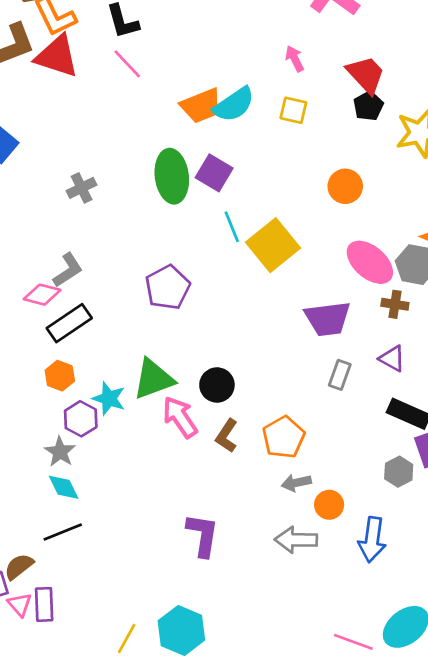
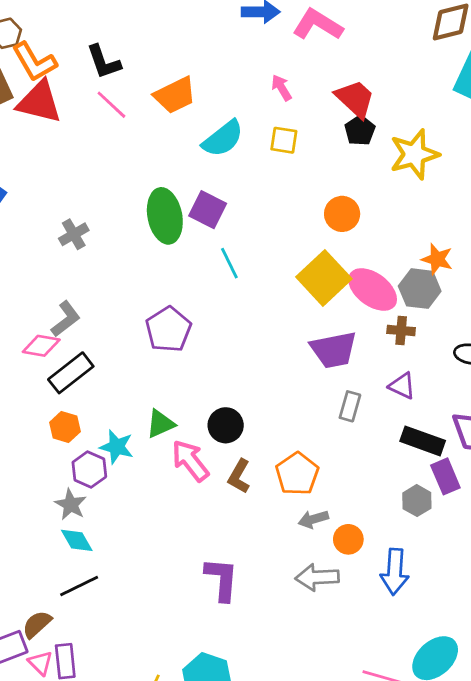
orange trapezoid: (201, 106) -> (175, 95), moved
yellow square: (273, 245) -> (324, 278), moved
green triangle: (153, 379) -> (160, 424), size x0.7

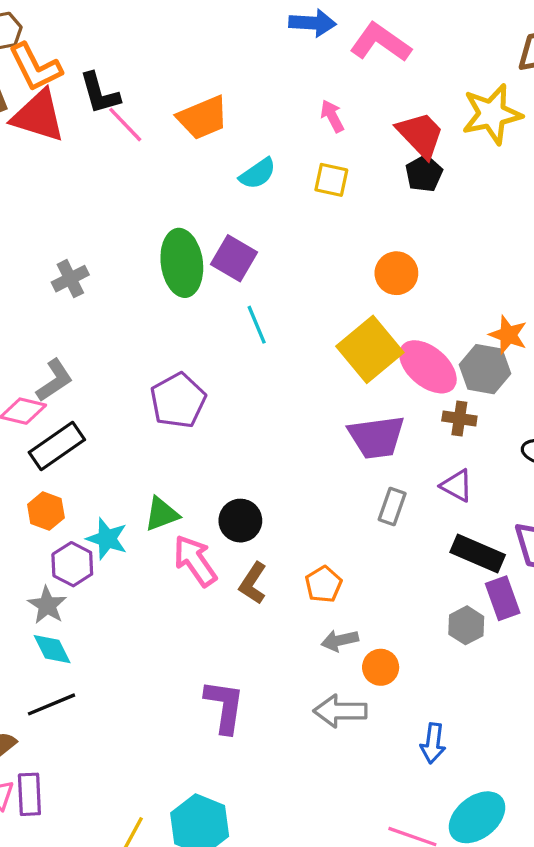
black L-shape: (104, 62) -> (100, 93), moved
cyan semicircle: (223, 139) -> (258, 174), size x0.7
yellow star: (414, 154) -> (492, 114), moved
orange pentagon: (297, 474) -> (323, 584), size x0.7
blue arrow: (395, 572) -> (433, 743), moved, size x0.7

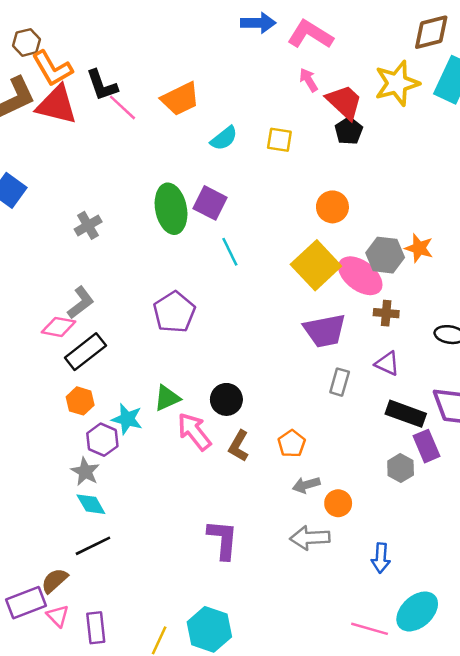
pink arrow: (332, 116) -> (309, 80), moved
gray hexagon: (485, 369) -> (385, 255), moved
purple rectangle: (29, 794) -> (96, 628), moved

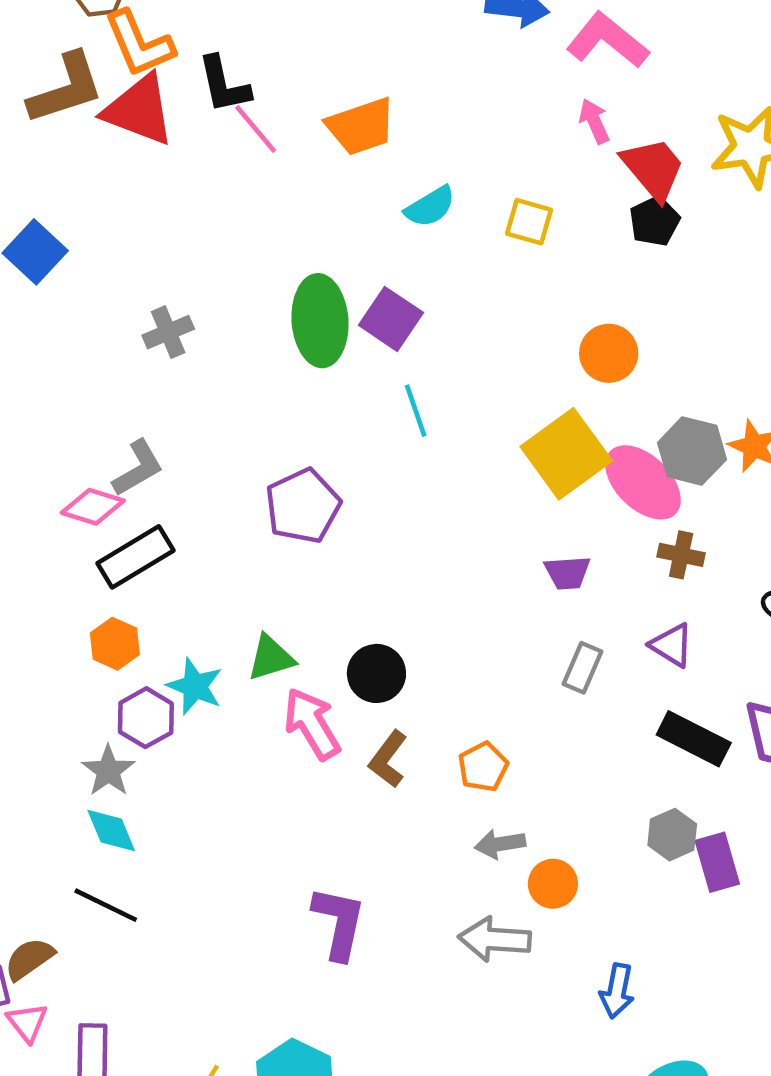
purple trapezoid: (325, 331) -> (567, 573), size x0.6
purple rectangle: (427, 446) -> (717, 862), moved
black line: (93, 546) -> (106, 905), turned 45

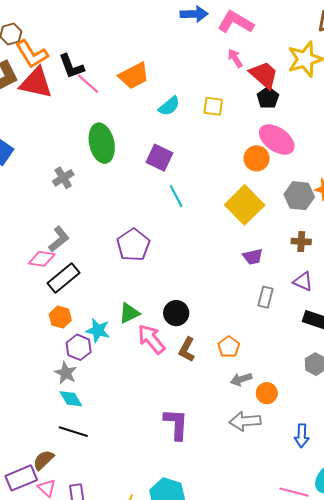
green ellipse: (320, 321) -> (102, 143), moved
pink ellipse: (643, 482) -> (277, 140), moved

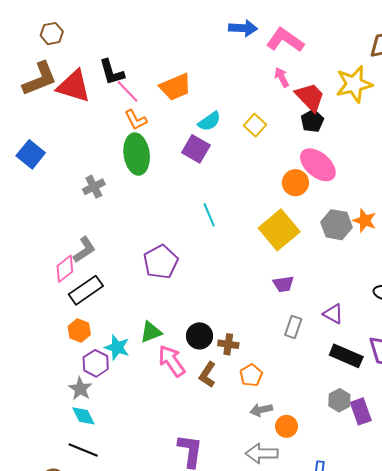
orange L-shape: (32, 54) -> (136, 120), moved, size x0.7
yellow square: (213, 106) -> (255, 125), turned 30
purple square: (159, 158) -> (196, 149), moved
brown cross: (301, 242) -> (228, 344), moved
pink diamond: (42, 259) -> (65, 269), turned -52

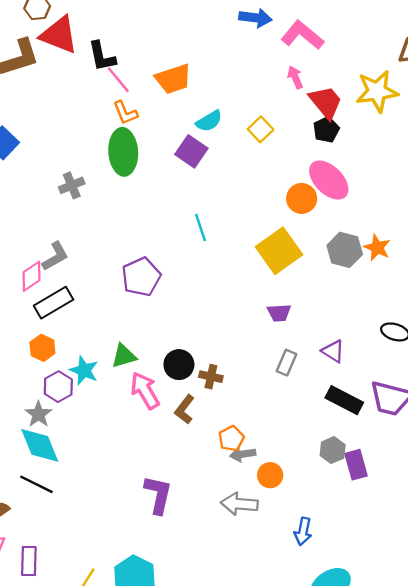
red triangle: (74, 86) -> (59, 35), moved
orange pentagon: (251, 375) -> (231, 439), moved
cyan diamond: (83, 416) -> (40, 445), size x1.5

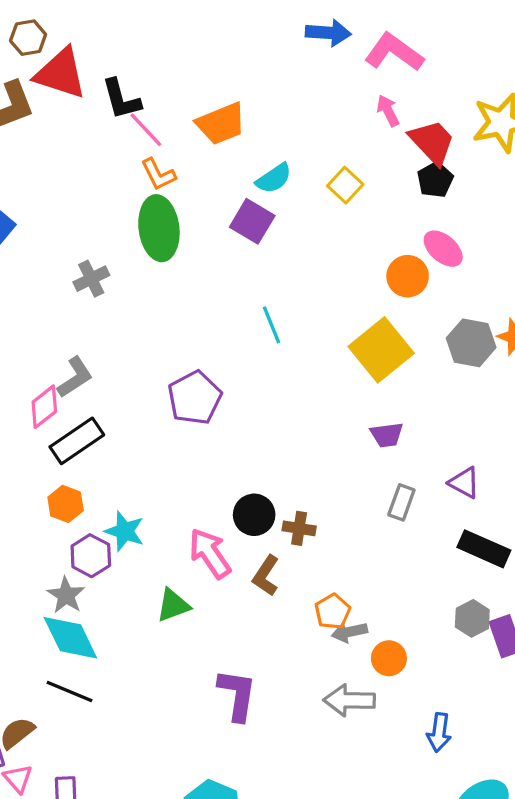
pink ellipse: (329, 180) -> (443, 249), size x0.7
green triangle: (124, 356) -> (173, 605), moved

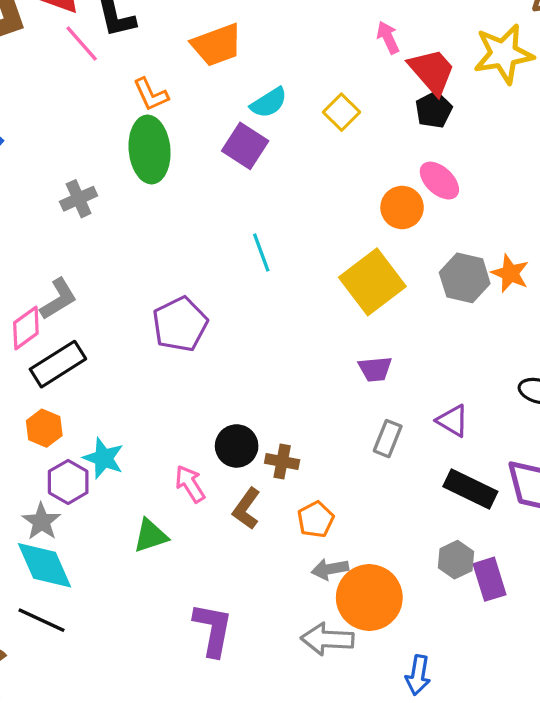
pink line: (146, 130) -> (82, 44), moved
pink arrow: (210, 553) -> (190, 484), size x0.7
orange pentagon: (333, 611) -> (316, 519), moved
orange circle: (389, 658) -> (369, 598), size x1.8

